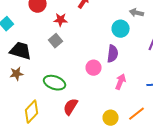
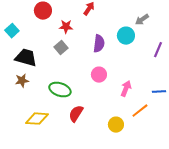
gray arrow: (137, 13) -> (142, 20), turned -48
purple semicircle: (113, 54) -> (99, 44), moved
yellow diamond: (32, 112) -> (37, 119), turned 50
orange line: (137, 114) -> (140, 111), moved

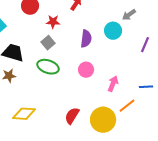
green ellipse: (60, 90) -> (48, 67), moved
red semicircle: (76, 114) -> (72, 116), moved
yellow circle: (116, 125) -> (103, 120), size x1.6

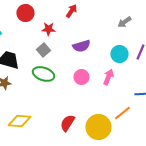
cyan circle: (113, 31) -> (119, 54), moved
purple semicircle: (86, 39) -> (81, 46), turned 66
pink arrow: (113, 84) -> (108, 77), moved

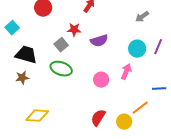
red star: (48, 29) -> (74, 30), moved
pink circle: (81, 77) -> (101, 80), moved
red semicircle: (67, 123) -> (98, 118), moved
yellow circle: (98, 127) -> (124, 122), moved, size x0.6

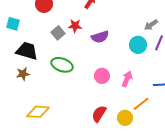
gray arrow: (142, 17) -> (151, 25), moved
cyan square: (12, 28) -> (13, 24), turned -32
gray square: (61, 45) -> (58, 33), moved
pink arrow: (126, 72) -> (127, 79), moved

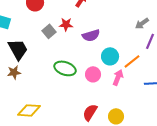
cyan circle: (138, 45) -> (110, 56), moved
black trapezoid: (27, 51) -> (18, 49), turned 45
green ellipse: (62, 65) -> (65, 68), moved
orange line: (141, 104) -> (132, 61), moved

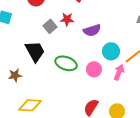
black trapezoid: (18, 49) -> (35, 51), moved
brown star: (14, 72) -> (15, 75), moved

